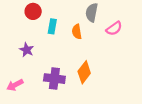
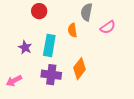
red circle: (33, 11) -> (39, 11), moved
cyan rectangle: (52, 26) -> (49, 45), moved, size x1.5

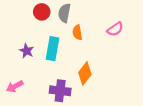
gray semicircle: (87, 12) -> (64, 13), moved
purple cross: (51, 75) -> (60, 91), moved

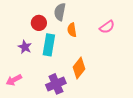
red circle: (42, 12) -> (39, 23), moved
purple cross: (60, 91) -> (56, 84), turned -30

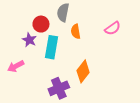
purple star: (25, 47) -> (29, 40), moved
pink arrow: (14, 80) -> (16, 66), moved

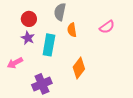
red circle: (41, 24) -> (29, 19), moved
purple cross: (59, 88) -> (42, 84), moved

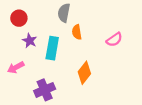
red circle: (29, 19) -> (19, 18), moved
pink semicircle: (107, 27) -> (114, 40), moved

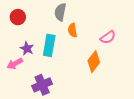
purple star: (30, 41) -> (27, 48), moved
orange diamond: (84, 73) -> (94, 62), moved

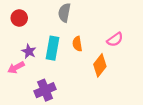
orange semicircle: (72, 30) -> (77, 44), moved

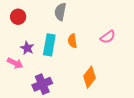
orange diamond: (100, 65) -> (90, 77), moved
pink arrow: (16, 68) -> (15, 63), turned -126

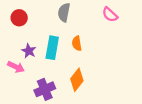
pink semicircle: (108, 37) -> (110, 15), moved, turned 77
orange diamond: (90, 77) -> (77, 80), moved

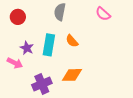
orange semicircle: (77, 43) -> (72, 41), turned -32
orange diamond: (77, 80) -> (72, 75), turned 50

